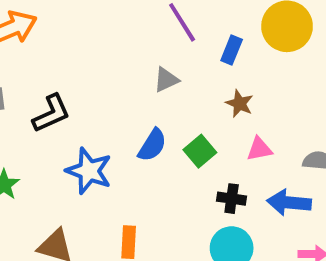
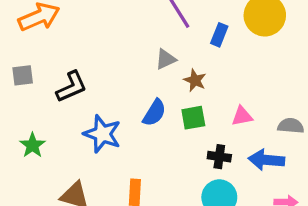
brown star: (239, 104) -> (195, 80), moved
green square: (200, 151) -> (193, 118), turned 30

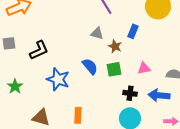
blue rectangle: (219, 35) -> (133, 31), moved
gray triangle: (166, 59) -> (97, 33), turned 40
blue semicircle: (154, 113) -> (90, 66), turned -72

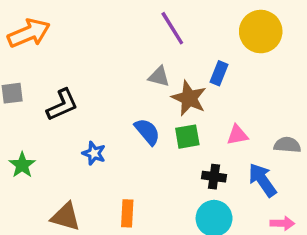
brown star: (115, 46) -> (189, 98), size x1.5
blue star: (58, 79) -> (94, 153), size x0.6
blue arrow: (159, 95) -> (262, 180), turned 50

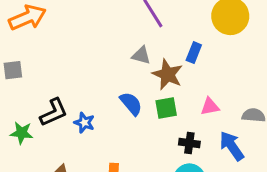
black L-shape: (62, 105) -> (54, 112), moved
green star: (22, 165) -> (22, 133), turned -30

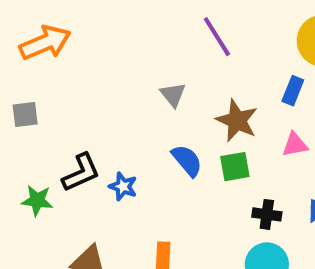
blue rectangle: (194, 53) -> (293, 91), moved
gray triangle: (141, 55) -> (173, 95), moved, turned 36
pink triangle: (210, 107) -> (295, 145), moved

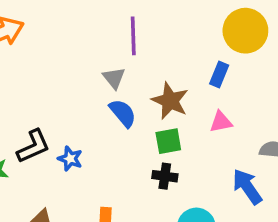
purple line: (217, 37) -> (133, 36), moved, turned 30
blue semicircle: (187, 161) -> (123, 113), moved
black cross: (267, 214) -> (165, 176), moved

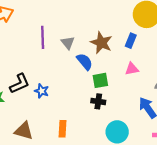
purple line: (133, 36) -> (43, 37), moved
brown star: (170, 101) -> (101, 43), moved
blue semicircle: (123, 113) -> (85, 62), moved

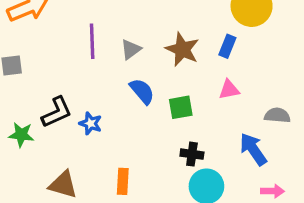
gray triangle: (68, 43) -> (131, 49), turned 32
blue semicircle: (85, 62) -> (142, 91), moved
black cross: (98, 101) -> (192, 154), moved

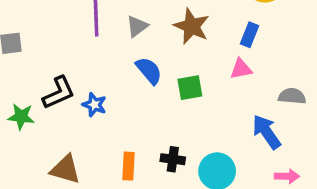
blue rectangle: (227, 46) -> (249, 35), moved
black cross: (192, 154) -> (173, 159), moved

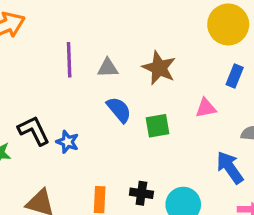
gray triangle: (137, 26) -> (108, 68), turned 35
blue rectangle: (249, 35) -> (235, 76), moved
black L-shape: (59, 93) -> (34, 131), turned -92

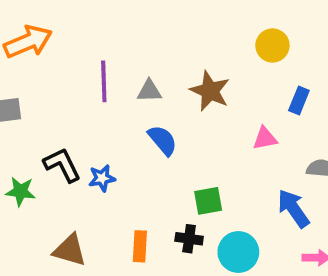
yellow circle: (228, 24) -> (272, 45), moved, size x0.7
green square: (157, 126) -> (208, 201), moved
blue star: (67, 142) -> (102, 178), turned -30

